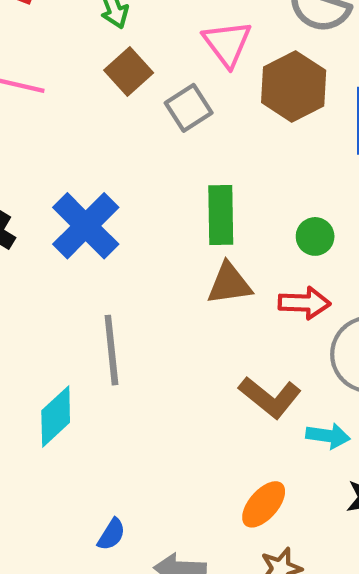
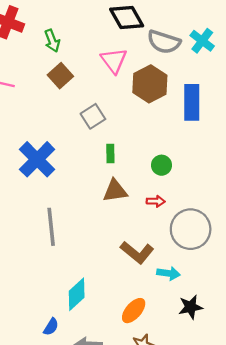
gray square: (189, 108) -> (93, 116), moved
green rectangle: (221, 215) -> (110, 154), size x0.6
red arrow: (304, 303) -> (156, 201), size x0.7
cyan diamond: (56, 417) -> (77, 294), moved

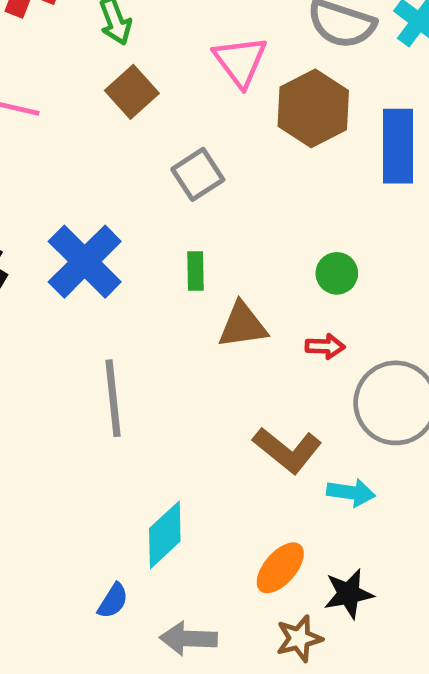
green rectangle: (110, 154) -> (195, 271), moved
black star: (191, 307) -> (349, 594), moved

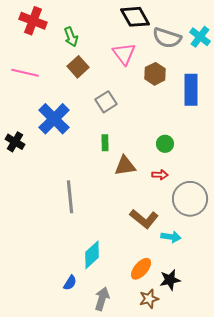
brown hexagon: (313, 108) -> (155, 74), size x0.7
blue cross: (85, 262) -> (54, 119), moved
gray arrow: (188, 639) -> (102, 299), turned 105

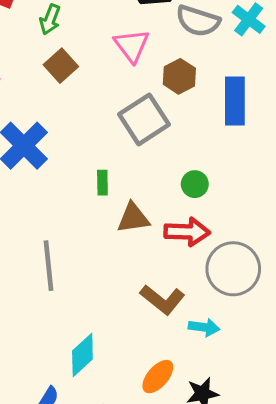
green arrow: (71, 37) -> (50, 19), turned 42
gray square: (106, 102) -> (144, 119), moved, size x1.5
red arrow: (160, 175) -> (187, 232), size x1.8

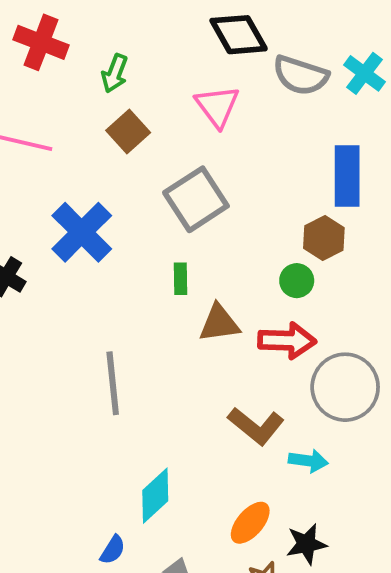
brown hexagon: (179, 76) -> (324, 238), moved
gray square: (144, 119) -> (196, 199), moved

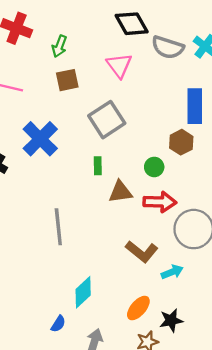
brown square: (128, 131) -> (67, 80), turned 30
green circle: (297, 281) -> (154, 167), moved
cyan arrow: (308, 461) -> (172, 272), turned -30

